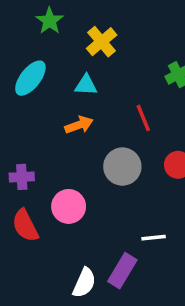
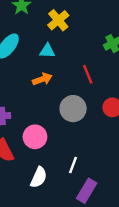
white line: (154, 238) -> (73, 165), moved, turned -63
purple rectangle: (122, 271) -> (87, 191), moved
white semicircle: (84, 283) -> (39, 177), moved

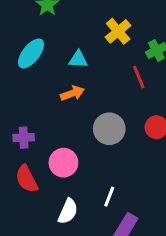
yellow cross: (58, 20) -> (118, 31), moved
red line: (88, 74) -> (139, 77), moved

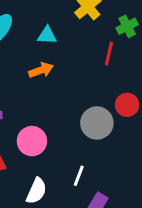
red line: (139, 77) -> (109, 53), turned 35
gray circle: (109, 129) -> (97, 123), moved

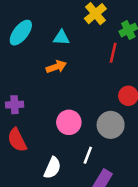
gray circle: (97, 123) -> (111, 125), moved
pink circle: (32, 141) -> (69, 122), moved

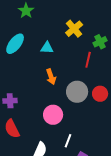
orange arrow: (56, 67) -> (51, 77), moved, turned 91
gray circle: (111, 125) -> (77, 92), moved

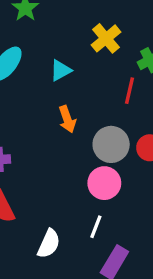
cyan triangle: (47, 48) -> (61, 70), turned -32
pink circle: (53, 115) -> (104, 183), moved

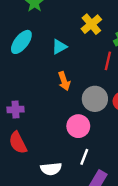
pink circle: (104, 183) -> (78, 126), moved
white semicircle: (49, 244) -> (51, 169), turned 60

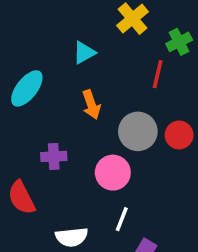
cyan ellipse: (21, 42) -> (27, 88), moved
purple cross: (15, 110) -> (54, 156), moved

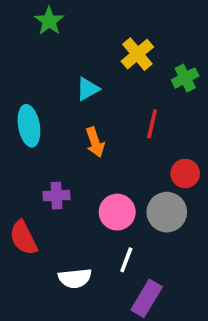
red line: (158, 74) -> (152, 124), moved
cyan ellipse: (27, 88) -> (29, 126), turned -48
gray circle: (138, 131) -> (167, 212), moved

